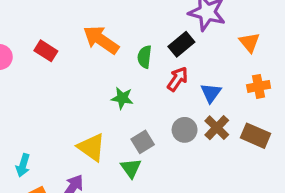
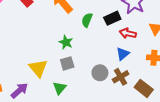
red arrow: (178, 79) -> (128, 33), moved, turned -126
gray square: (143, 142) -> (67, 63), moved

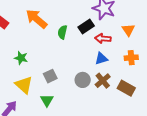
green star: (66, 42) -> (21, 58), moved
blue triangle: (123, 54) -> (101, 59), turned 32

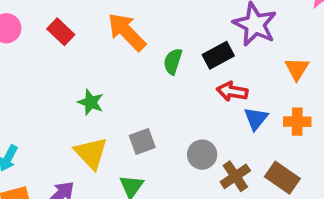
red arrow: (103, 38) -> (232, 91), moved
blue triangle: (101, 59) -> (256, 118), moved, turned -40
brown cross: (103, 81) -> (235, 176), moved

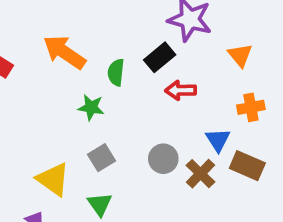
green star: (91, 102) -> (91, 107), moved
blue triangle: (256, 118) -> (218, 140), moved

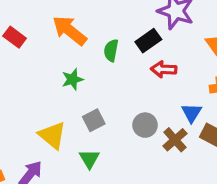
green star: (91, 107) -> (72, 79), moved, turned -30

